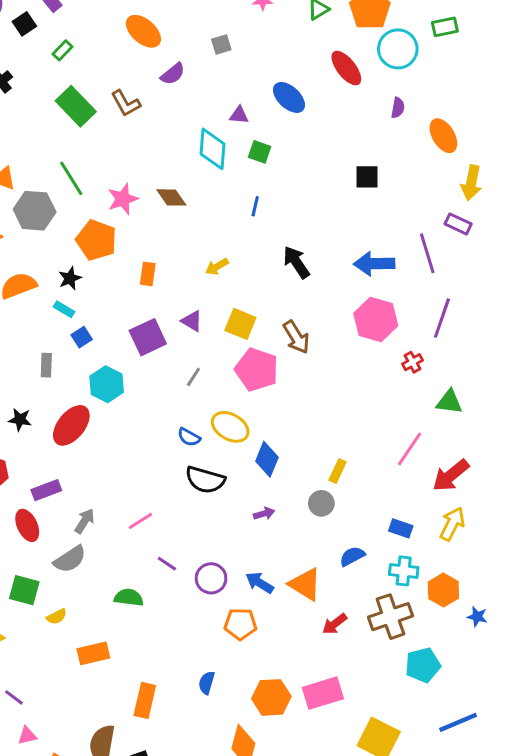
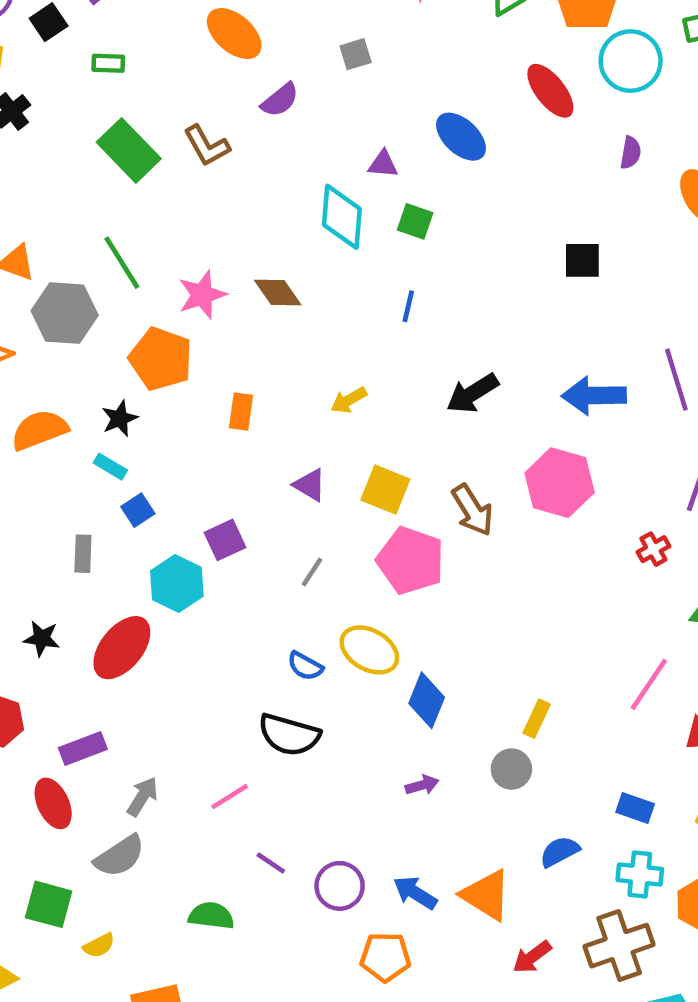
green rectangle: (63, 50) -> (108, 63), turned 48
black arrow: (296, 262) -> (472, 393), turned -88
pink hexagon: (376, 320) -> (560, 483), moved
purple square: (148, 337) -> (225, 540), moved, size x0.7
black semicircle: (205, 480) -> (289, 735), moved

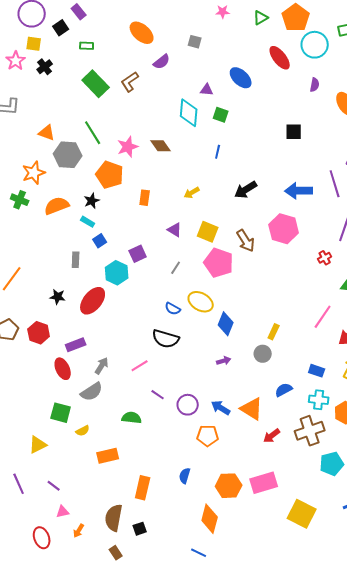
gray square: (356, 54) -> (195, 42), turned 32
brown L-shape: (207, 146) -> (130, 82), turned 85

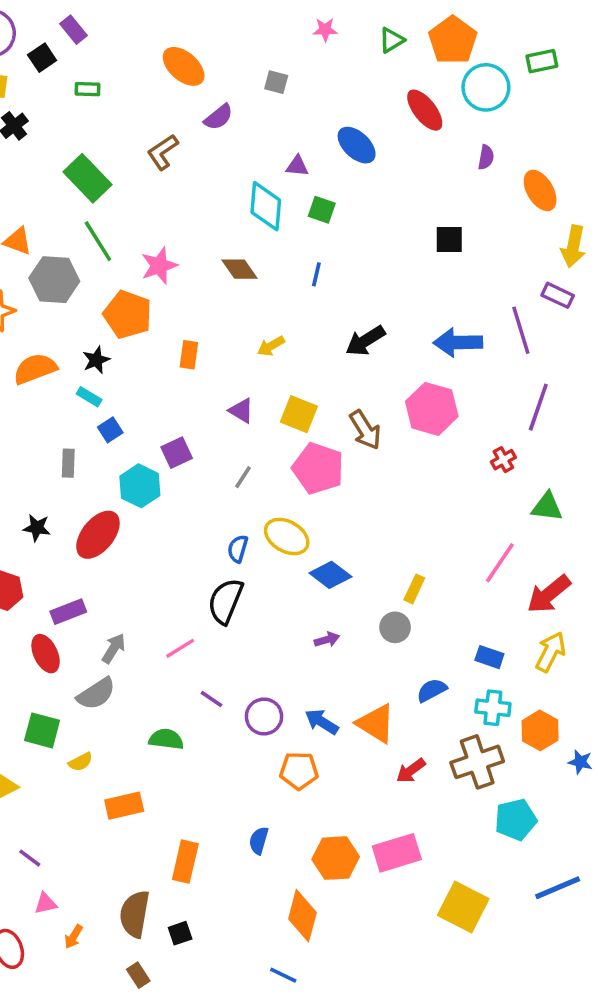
green rectangle: (96, 84) -> (87, 178), moved
brown diamond: (161, 146) -> (240, 269), moved
blue semicircle: (173, 309) -> (238, 549), turned 77
blue diamond: (226, 324) -> (330, 575), turned -75
black semicircle: (166, 339) -> (226, 601), turned 96

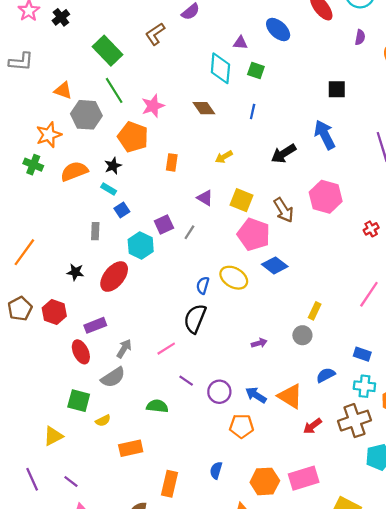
blue arrow: (458, 343) -> (325, 135), moved, turned 64
gray line: (243, 477) -> (189, 232), moved
blue diamond: (330, 575) -> (275, 265), moved

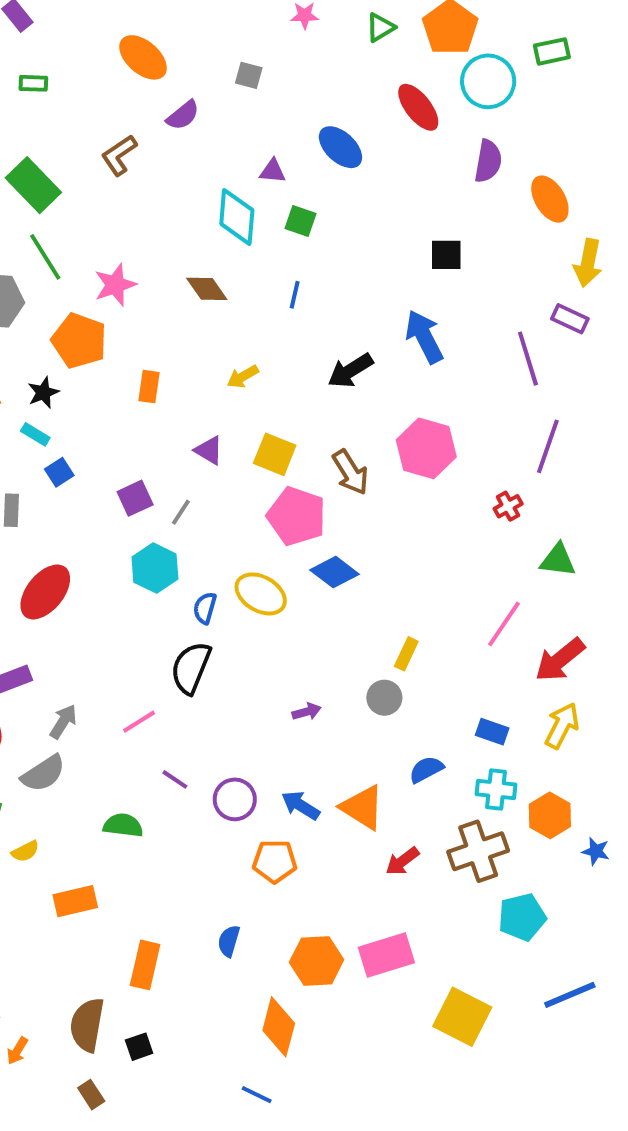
purple semicircle: (360, 37) -> (488, 161), size x1.5
cyan hexagon: (141, 246) -> (155, 568), moved

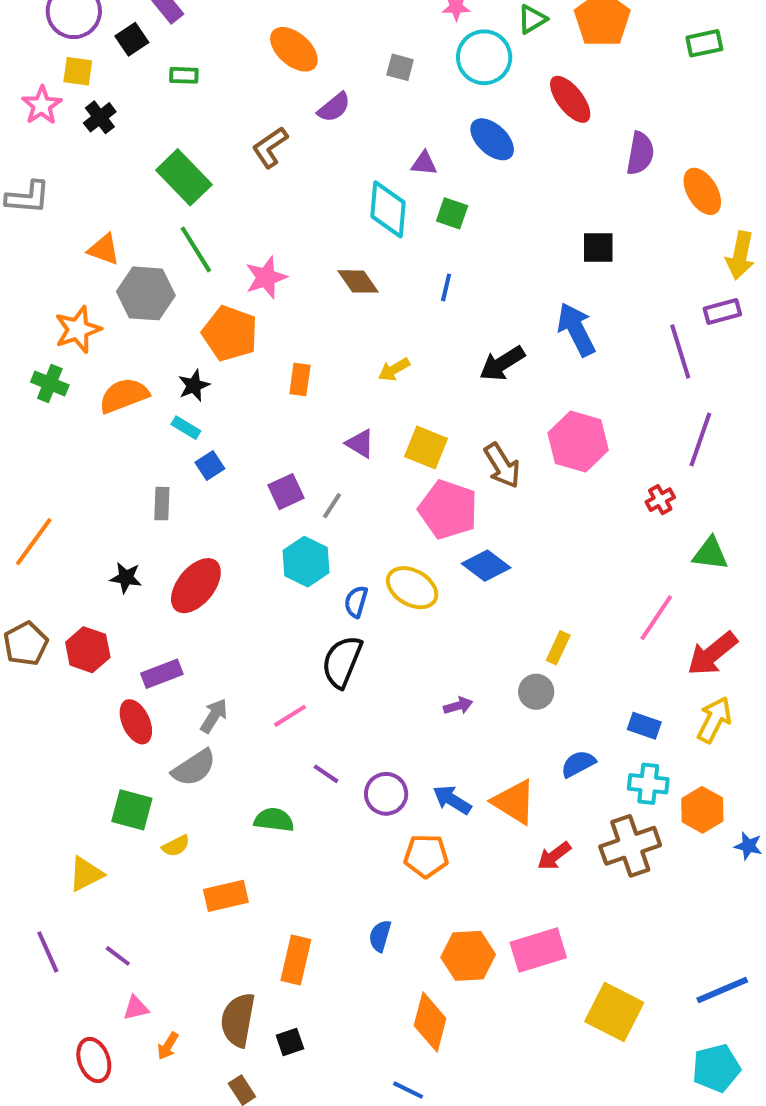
cyan circle: (488, 81) -> (484, 57), moved
purple rectangle: (570, 319) -> (722, 311), turned -40
cyan pentagon: (522, 917) -> (716, 1068), moved

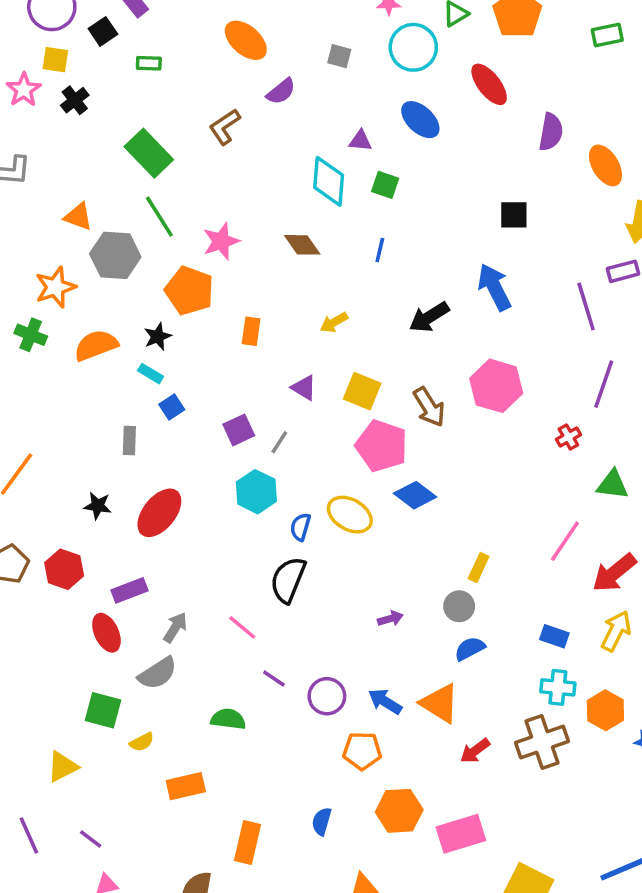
pink line: (290, 716) -> (242, 627), turned 72
blue semicircle: (578, 764) -> (470, 649), moved
orange hexagon: (468, 956) -> (399, 811), moved

